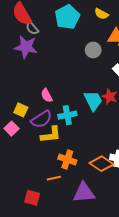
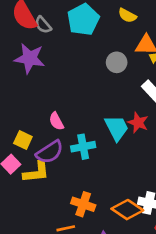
gray semicircle: (32, 28) -> (43, 25), moved
yellow L-shape: (51, 135) -> (36, 172), moved

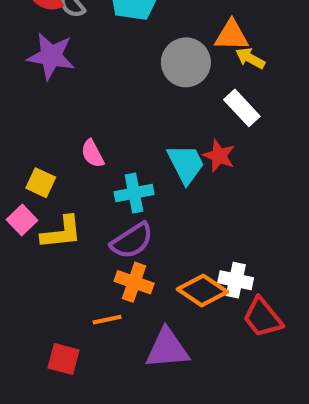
gray circle: (117, 62) -> (186, 62), size x1.5
purple semicircle: (50, 152) -> (132, 241), moved

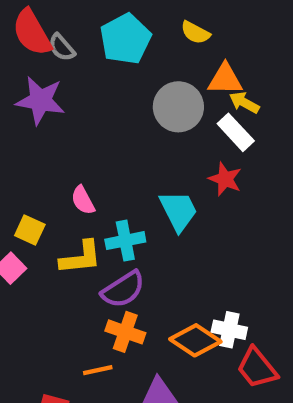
white rectangle: (242, 108) -> (236, 132), moved
red star: (219, 156) -> (225, 179), moved
yellow L-shape: (61, 232) -> (81, 258), moved

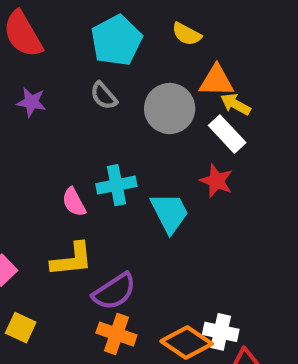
gray semicircle: (62, 47) -> (104, 96), moved
purple star: (40, 100) -> (31, 102), size x0.6
yellow square: (30, 230) -> (21, 328), moved
cyan cross: (125, 241) -> (116, 185), moved

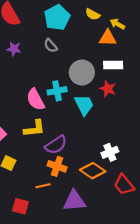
yellow arrow: (236, 104) -> (117, 24), moved
gray circle: (170, 108) -> (82, 73), moved
white rectangle: (227, 134) -> (113, 65), turned -48
pink semicircle: (74, 202) -> (35, 99), size x1.5
white cross: (221, 332) -> (110, 152), moved, turned -35

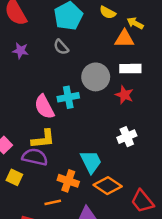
cyan trapezoid: (84, 105) -> (91, 162), moved
purple semicircle: (56, 145) -> (35, 157), moved, turned -135
white cross: (110, 152) -> (127, 137), moved

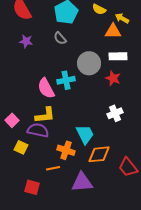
orange diamond: (108, 186) -> (99, 154), turned -40

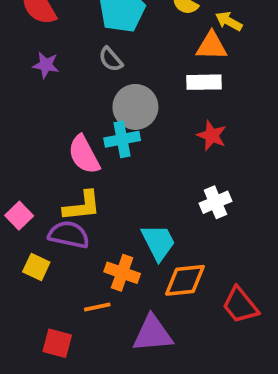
white rectangle: (118, 56) -> (204, 82), moved
gray circle: (89, 63) -> (135, 107), moved

